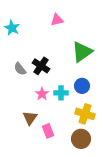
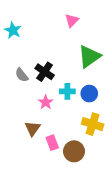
pink triangle: (57, 20) -> (72, 20), moved, turned -32
cyan cross: (61, 93) -> (67, 91), moved
brown circle: (81, 139) -> (74, 151), moved

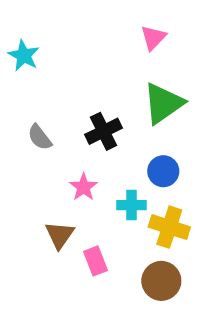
pink triangle: (72, 20) -> (153, 38), moved
black cross: (45, 72) -> (103, 131), moved, turned 30
cyan cross: (67, 91) -> (131, 205), moved
brown circle: (74, 151) -> (161, 281), moved

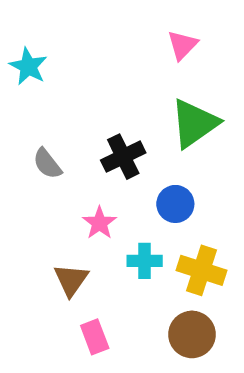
blue circle: (163, 171) -> (175, 204), moved
cyan cross: (131, 205) -> (145, 261), moved
pink rectangle: (96, 261) -> (95, 337), moved

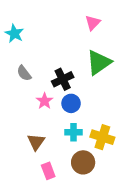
gray semicircle: (47, 164) -> (24, 73), moved
blue circle: (175, 204) -> (71, 103), moved
pink star: (99, 223) -> (45, 101), moved
brown circle: (192, 334) -> (83, 162), moved

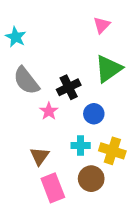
gray semicircle: (24, 73) -> (26, 81), size x1.6
blue circle: (71, 103) -> (94, 114), moved
pink rectangle: (48, 171) -> (53, 188), size x1.5

